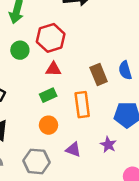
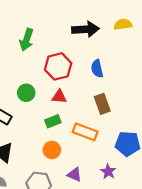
green circle: (20, 50) -> (26, 93), moved
blue semicircle: (125, 70) -> (97, 69), moved
orange rectangle: (82, 105) -> (85, 132), turned -65

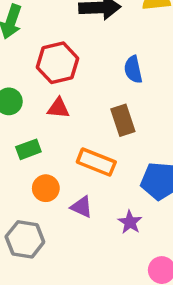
blue semicircle: (97, 69) -> (133, 70), moved
green rectangle: (53, 121) -> (28, 149), moved
purple triangle: (74, 174) -> (82, 207), moved

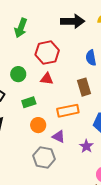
orange rectangle: (96, 162) -> (68, 111), turned -35
gray hexagon: (25, 239) -> (44, 157), moved

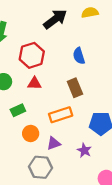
black arrow: (73, 21) -> (55, 19), turned -30
purple triangle: (59, 137) -> (54, 143), turned -40

